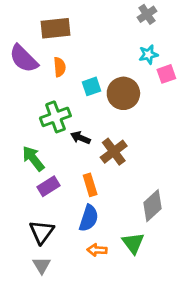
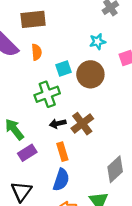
cyan star: (148, 55) -> (97, 42), moved
green cross: (55, 117) -> (47, 94), moved
black arrow: (80, 138) -> (58, 124), moved, turned -35

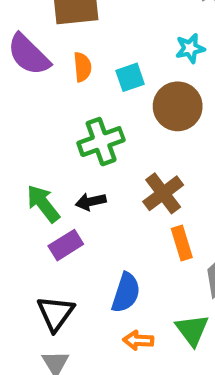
cyan square: (64, 68) -> (130, 77), moved
black arrow: (58, 124) -> (91, 202), moved
orange rectangle: (62, 152) -> (182, 243), moved

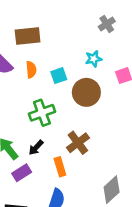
black arrow: (91, 202) -> (36, 148), turned -35
orange rectangle: (182, 243) -> (60, 167), moved

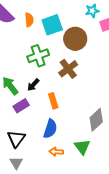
cyan star: (94, 59) -> (92, 11), moved
cyan square: (59, 76) -> (52, 25), size x1.5
brown cross: (78, 143) -> (68, 69), moved

